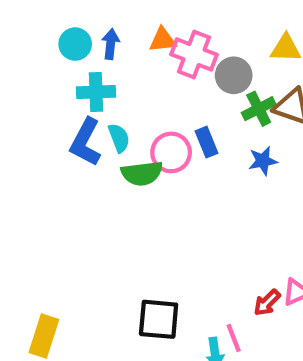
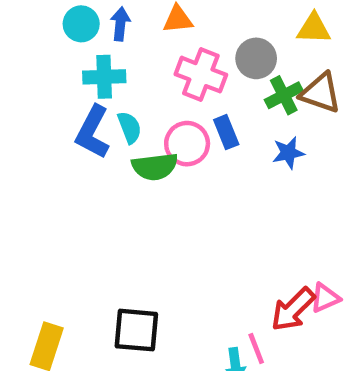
pink cross: (194, 54) -> (201, 75), moved
red arrow: (267, 303) -> (293, 309), size x1.5
black square: (159, 319) -> (136, 330), moved

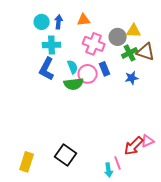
yellow triangle: (314, 28) -> (134, 31), moved
cyan semicircle: (129, 127) -> (73, 67), moved
black square: (136, 330) -> (66, 155), turned 30

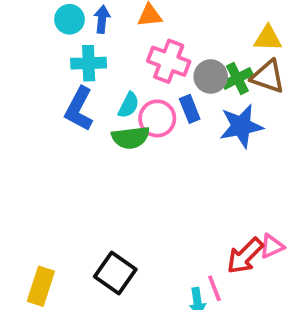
yellow triangle: (134, 31) -> (268, 38), moved
gray circle: (118, 37) -> (211, 77), moved
cyan semicircle: (73, 67) -> (129, 105), turned 48
blue star: (132, 78) -> (241, 126), size x1.6

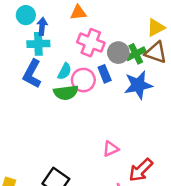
blue arrow: (102, 19) -> (42, 26), moved
yellow triangle: (268, 38) -> (156, 28), turned -30
pink triangle: (272, 246) -> (111, 149), moved

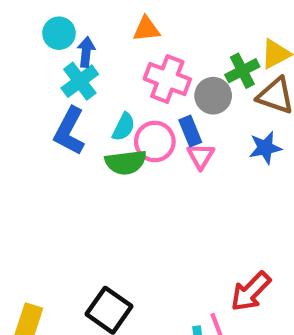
cyan cross: (38, 44) -> (80, 81), turned -35
green cross: (136, 54) -> (242, 71), moved
blue star: (138, 85) -> (265, 148), moved, size x0.7
pink triangle: (111, 149) -> (201, 156), moved, turned -35

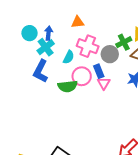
cyan circle: (59, 33) -> (30, 33), moved
cyan semicircle: (124, 127) -> (69, 57), moved

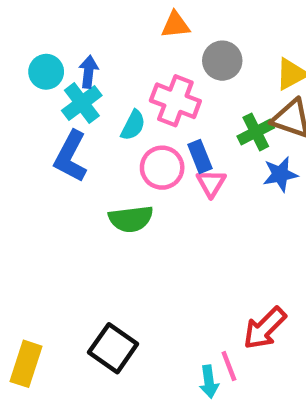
orange triangle: (78, 22) -> (175, 25), moved
green cross: (124, 42) -> (256, 132), moved
gray circle: (110, 54) -> (222, 61), moved
green semicircle: (68, 86) -> (131, 219), moved

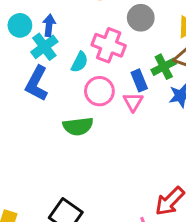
blue rectangle: (200, 156) -> (139, 80), moved

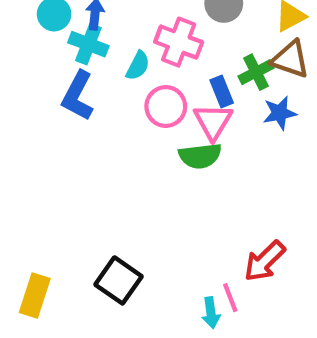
cyan cross: (44, 47) -> (88, 44), turned -32
pink triangle: (133, 102) -> (213, 122), size x1.4
green semicircle: (78, 126) -> (200, 156), moved

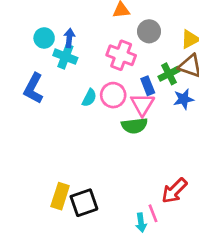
cyan semicircle: (138, 66) -> (89, 98), moved
blue L-shape: (78, 96) -> (33, 88), moved
black square: (119, 280) -> (84, 203), turned 36
yellow rectangle: (35, 296) -> (60, 196), moved

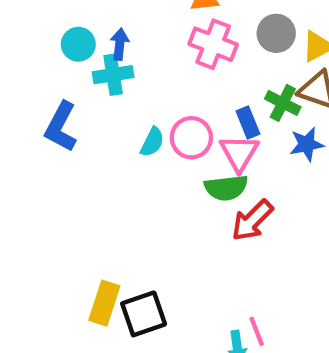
gray circle: (149, 31) -> (276, 33), moved
pink cross: (121, 55) -> (213, 44), moved
cyan cross: (65, 57) -> (113, 75), turned -30
green cross: (169, 74) -> (283, 103), turned -36
red arrow: (174, 191) -> (252, 220), moved

